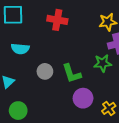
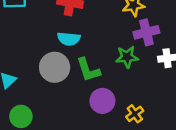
cyan semicircle: (20, 49) -> (69, 39), moved
gray circle: (45, 71) -> (55, 67), size x1.5

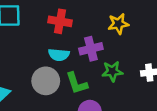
purple cross: (146, 32) -> (91, 49), moved

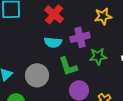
red cross: (60, 21) -> (54, 14), turned 30
gray circle: (46, 81) -> (37, 75), moved

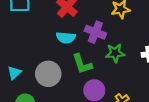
purple cross: (80, 37) -> (95, 32), turned 36

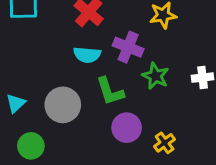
green star: (115, 53) -> (155, 76), turned 30

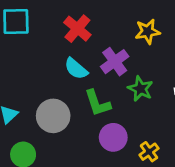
purple cross: (128, 47) -> (115, 62), turned 32
cyan semicircle: (87, 55) -> (76, 69), turned 35

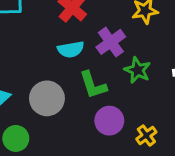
cyan semicircle: (76, 69) -> (71, 49), turned -50

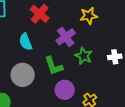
cyan semicircle: (71, 49) -> (26, 42), moved, turned 78

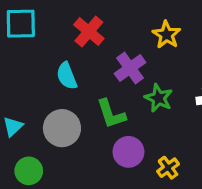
yellow star: (89, 16) -> (166, 35), turned -30

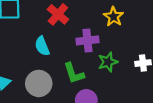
purple cross: (130, 68) -> (87, 40), turned 30
green star: (159, 98) -> (108, 62), turned 30

